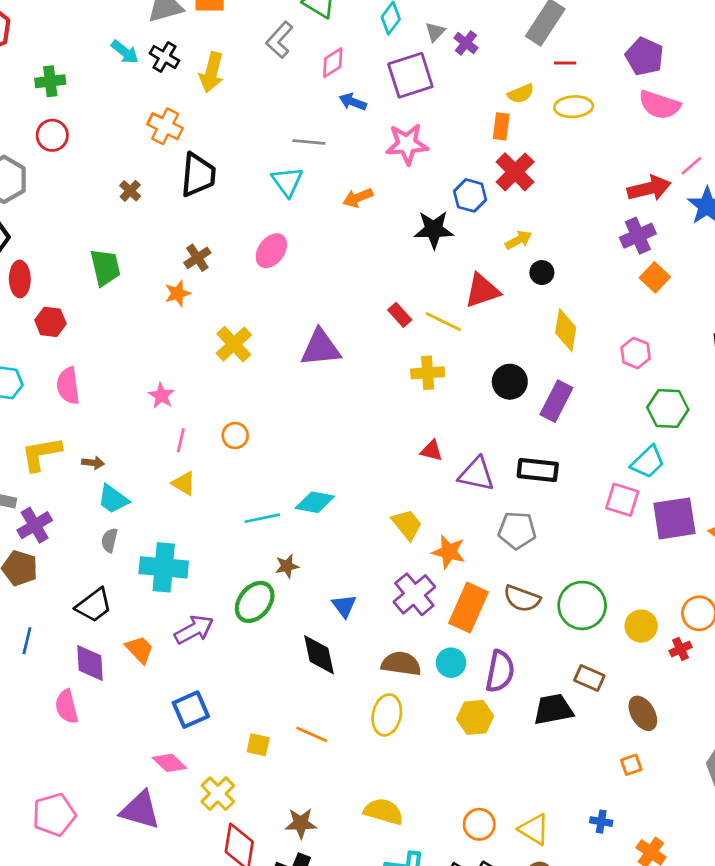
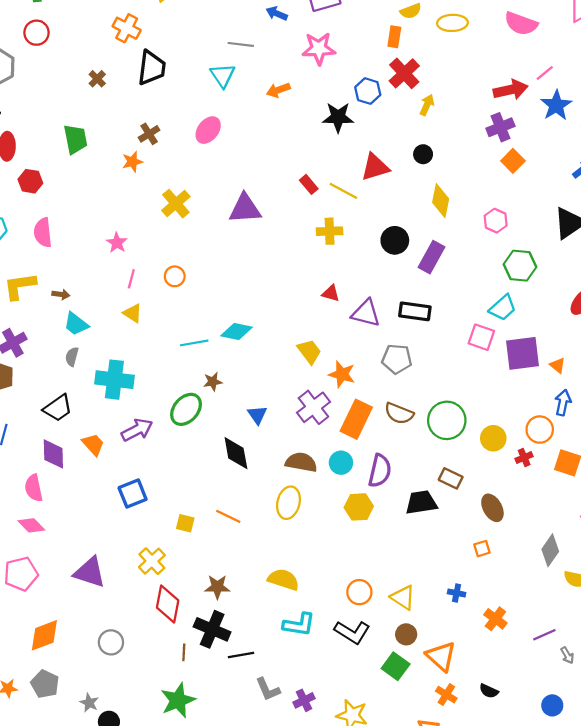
yellow arrow: (519, 240) -> (427, 105), moved, turned -40
pink diamond: (169, 763) -> (31, 525), moved

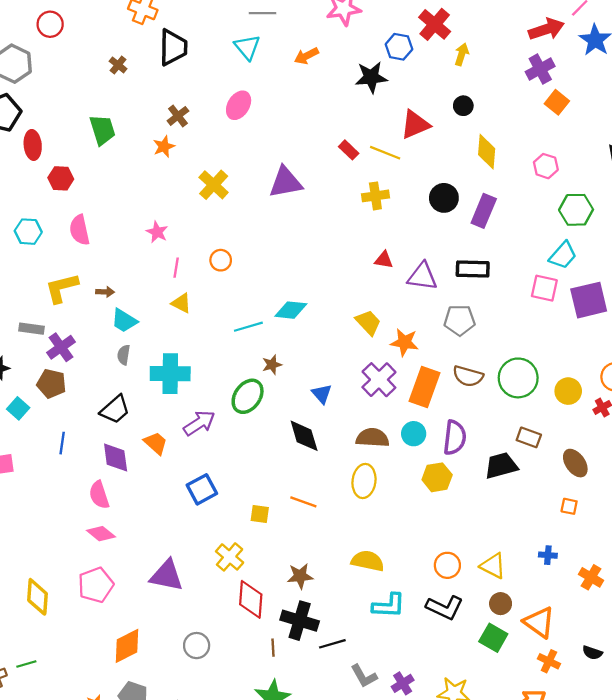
orange square: (482, 549) -> (569, 506), turned 35

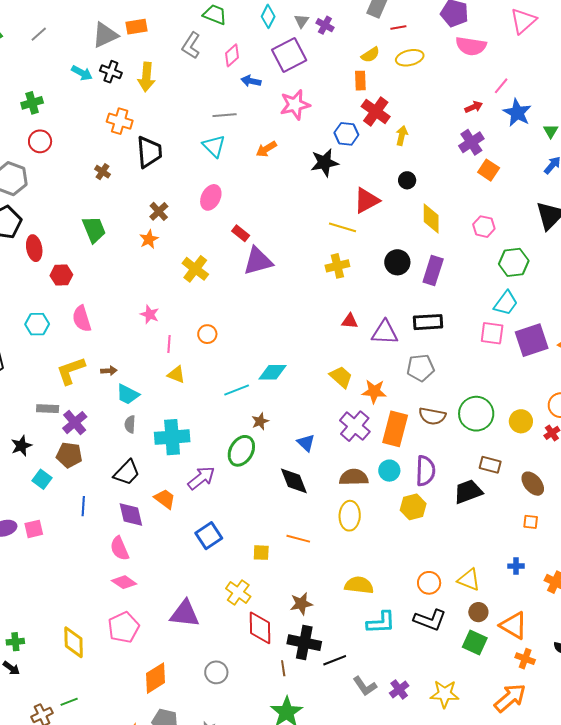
red arrow: (546, 29) -> (474, 107), size x0.6
red rectangle: (349, 150) -> (241, 233), moved

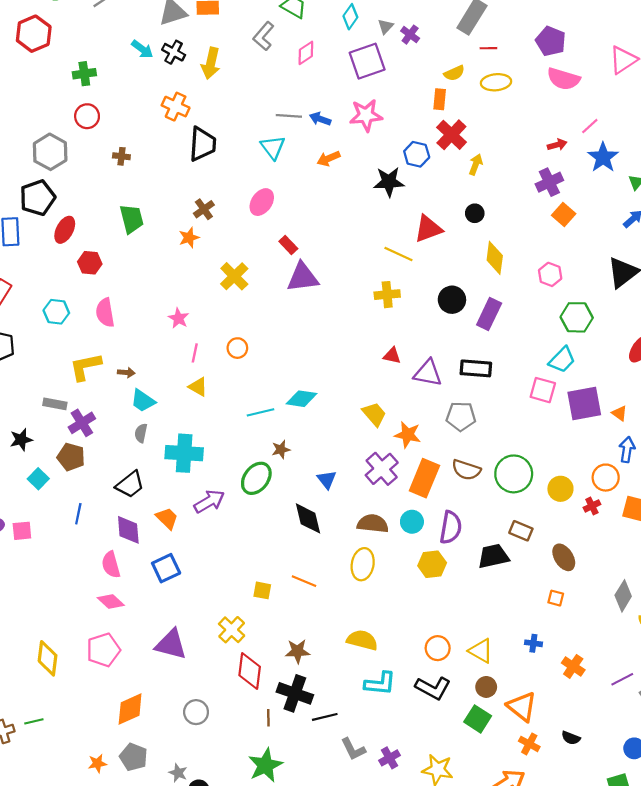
blue arrow: (251, 81) -> (320, 119), moved
brown cross: (103, 172) -> (121, 156), moved, turned -35
red ellipse: (34, 248) -> (65, 230), turned 30
blue square: (209, 536) -> (166, 568), moved

